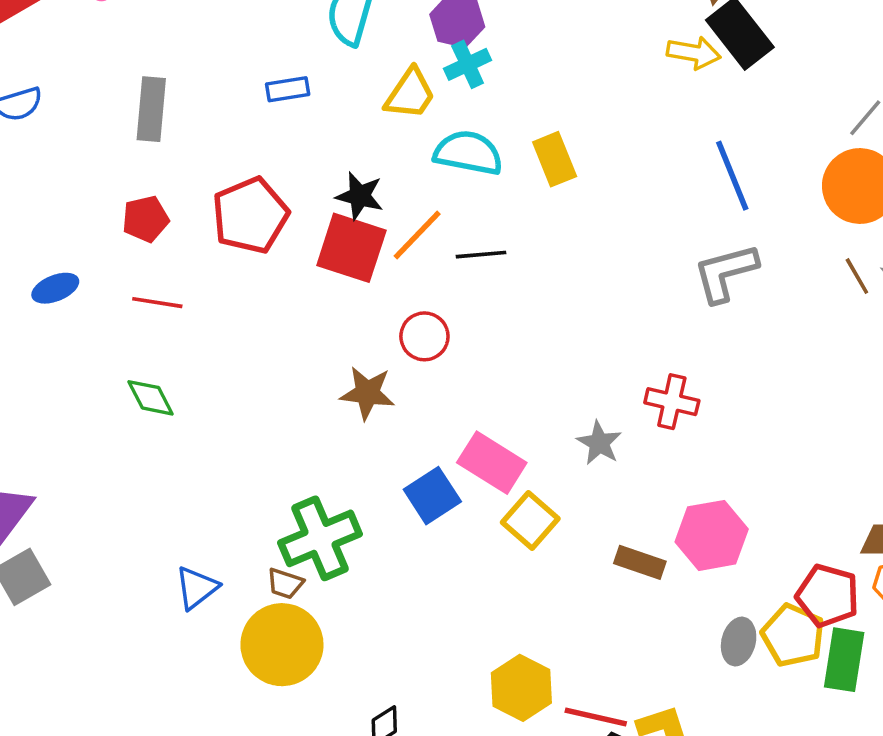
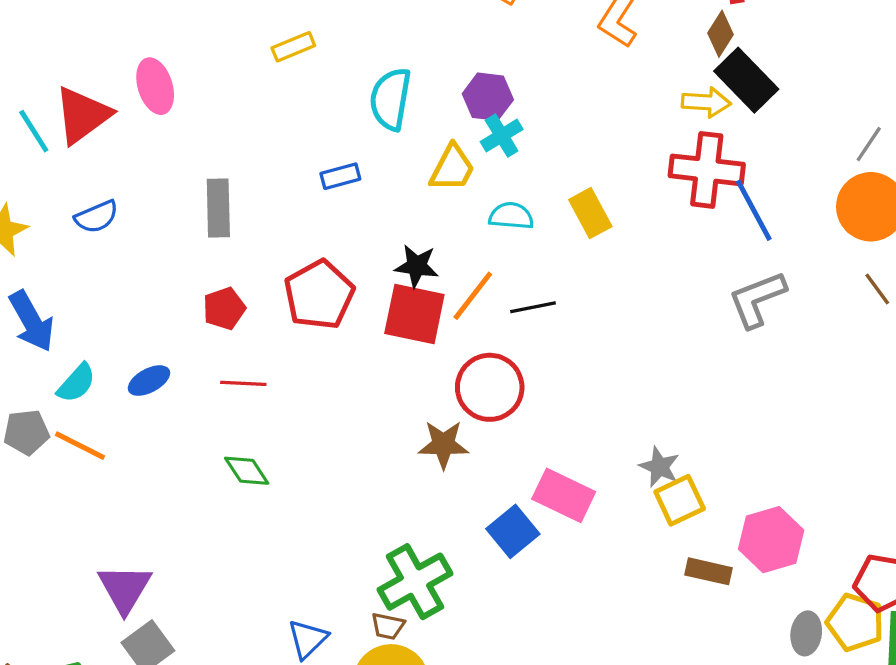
cyan semicircle: (468, 153) -> (511, 216), size x0.7
red circle: (424, 336) -> (490, 387), size x1.5
red cross: (672, 402) -> (707, 170), moved, size x1.5
yellow square: (530, 521) -> (680, 500), moved, turned 30

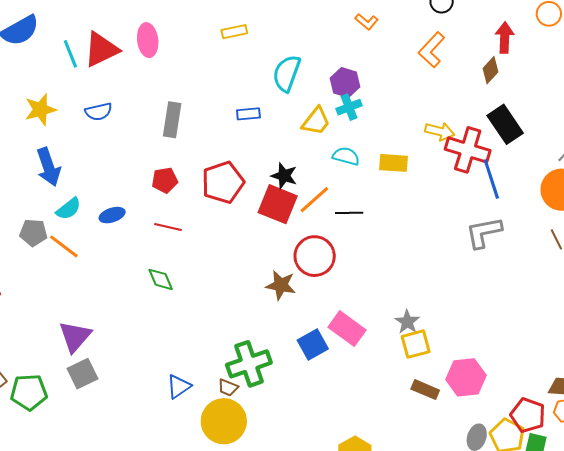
black rectangle: (746, 80) -> (505, 124), moved
yellow arrow: (706, 102) -> (440, 131), moved
yellow rectangle: (590, 213) -> (394, 163), turned -68

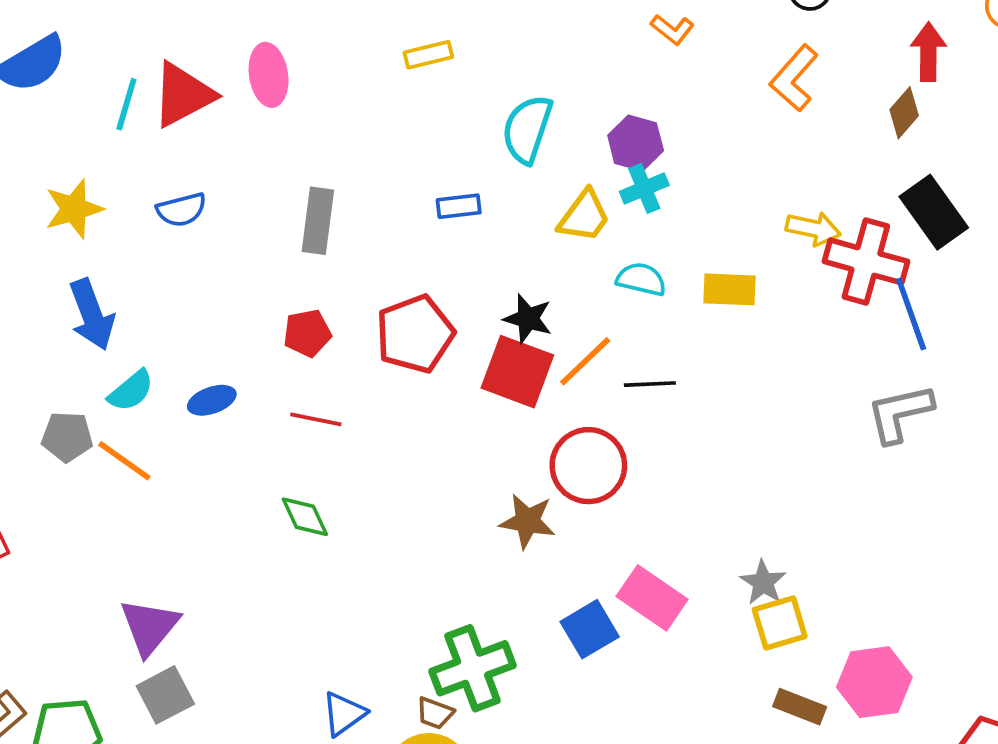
cyan line: (70, 54) -> (126, 104), turned 40

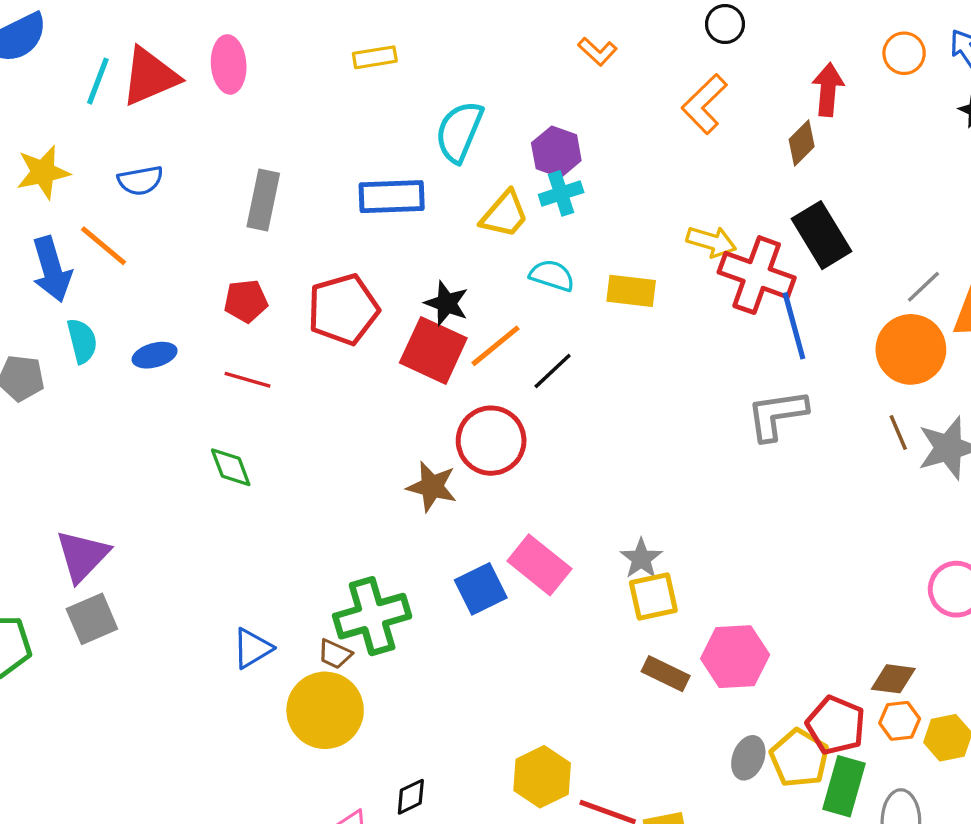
blue rectangle: (459, 206) -> (392, 197), size x1.6
black line: (650, 384) -> (553, 371), turned -45
cyan semicircle: (131, 391) -> (82, 341), turned -69
orange line: (124, 461) -> (104, 246), moved

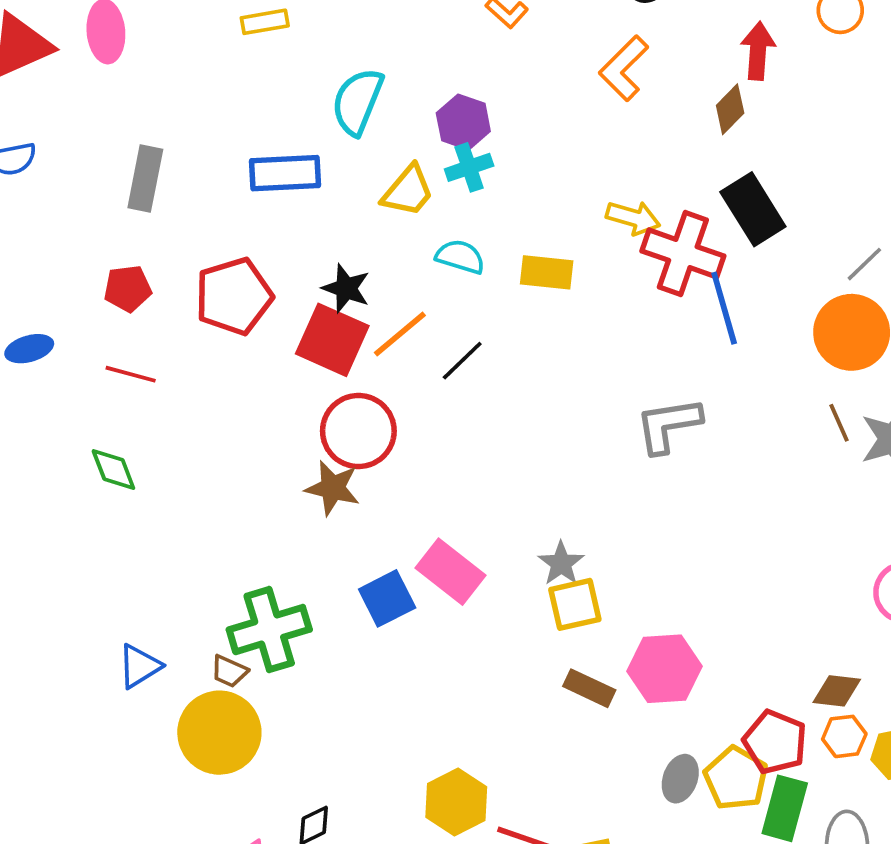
gray L-shape: (777, 415) -> (668, 425), moved
red circle: (491, 441) -> (358, 431), moved

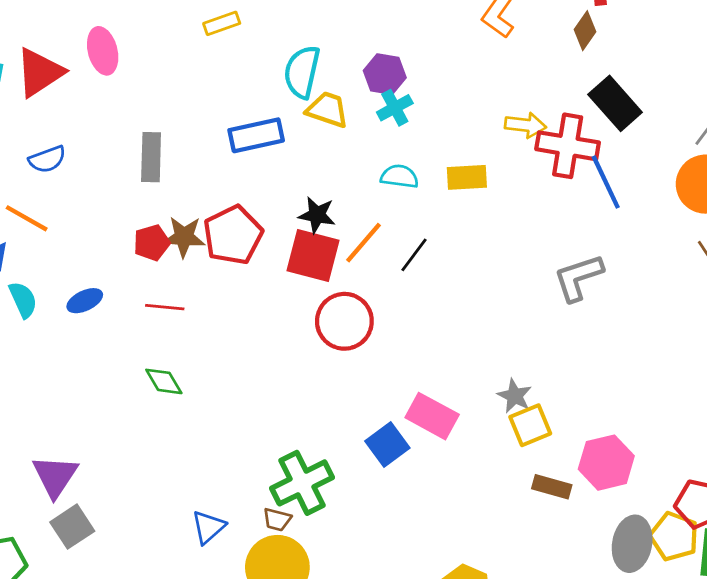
yellow trapezoid: (408, 191) -> (327, 110), moved, turned -102
brown star: (333, 488) -> (184, 237), moved
gray ellipse: (680, 779) -> (632, 544), size x1.5

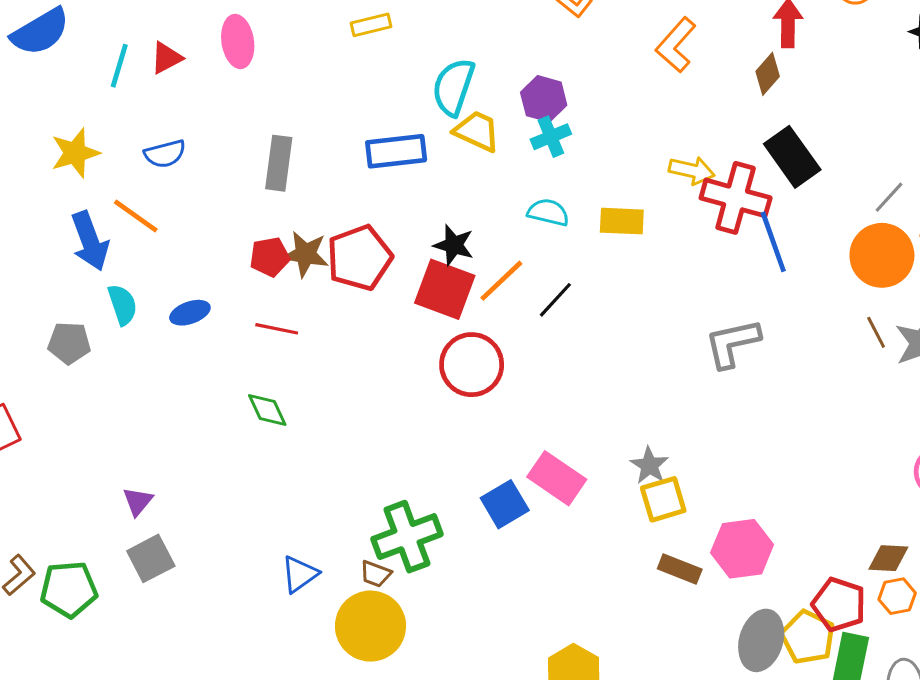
red triangle: (40, 72) -> (166, 58), size x0.6
purple triangle: (55, 476) -> (138, 501), size x0.6

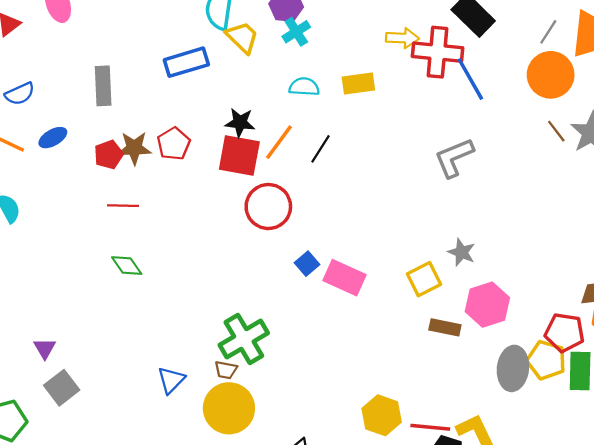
yellow trapezoid: (477, 131) -> (242, 37), turned 30
red pentagon: (359, 258) -> (174, 144), size x0.7
blue ellipse: (190, 313) -> (53, 138), moved
gray star: (649, 465) -> (462, 252), moved
blue square: (505, 504) -> (307, 264), moved, size x0.7

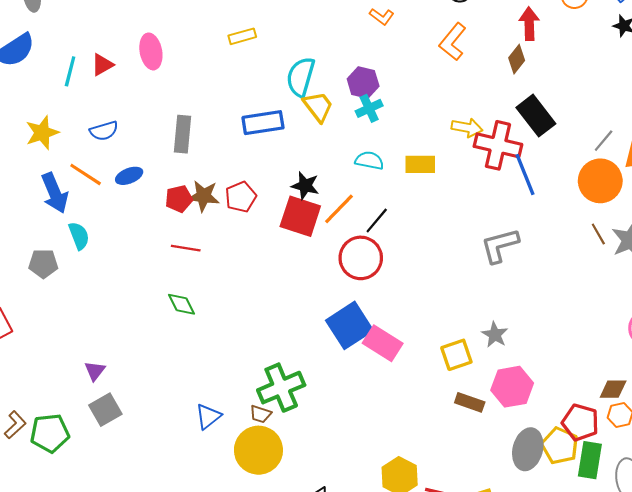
red circle: (268, 207) -> (361, 258), moved
blue square: (307, 264) -> (350, 325), size x2.0

